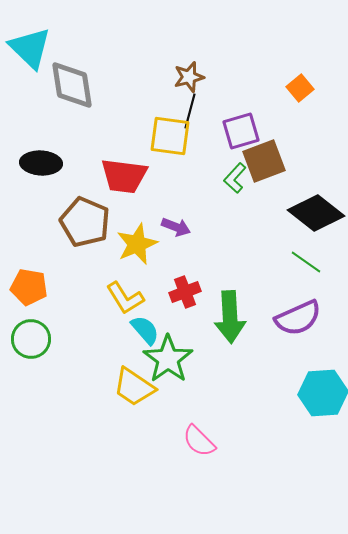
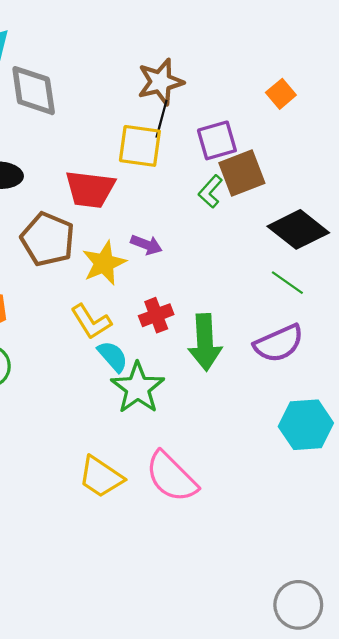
brown star: (189, 77) -> (160, 82), size x1.4
yellow trapezoid: (134, 387) -> (101, 477), moved
pink semicircle: (199, 441) -> (171, 477), size x1.5

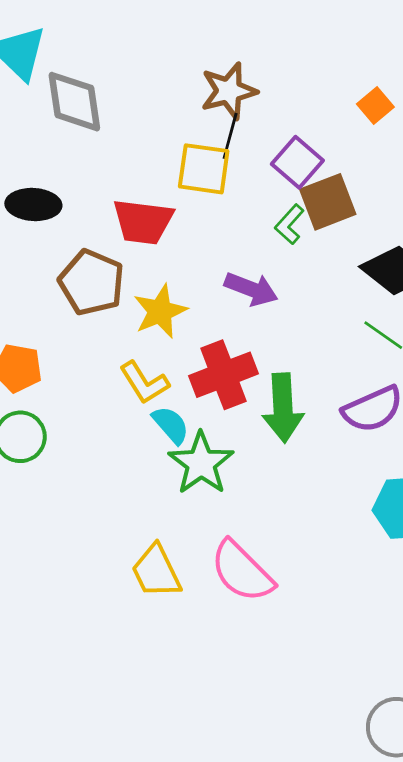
purple square: (217, 140) -> (297, 162), turned -33
purple arrow: (146, 245) -> (251, 289), moved, size x1.4
red cross: (156, 315) -> (224, 375), size x1.6
yellow trapezoid: (101, 477) -> (156, 571), turned 30

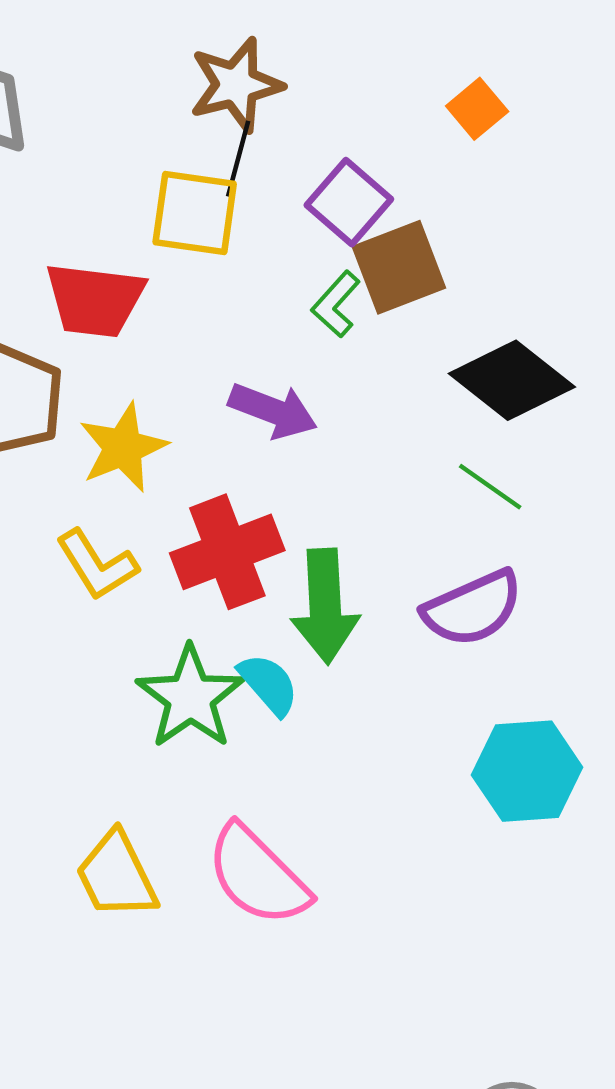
cyan semicircle: (171, 425) -> (269, 684), moved

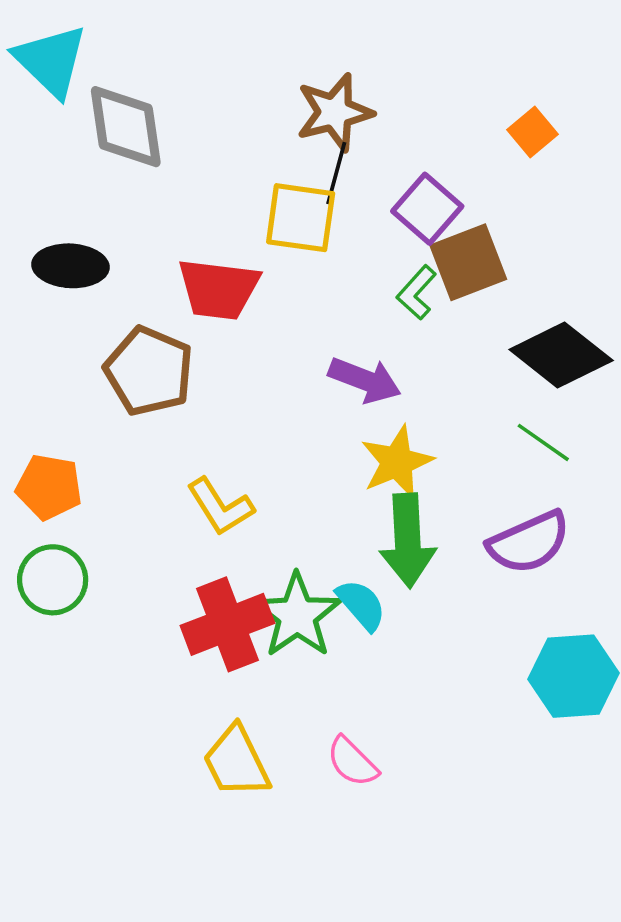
yellow star: (123, 448) -> (397, 462), moved
red cross: (227, 552) -> (227, 624), moved
pink semicircle: (258, 875) -> (352, 762), size x0.6

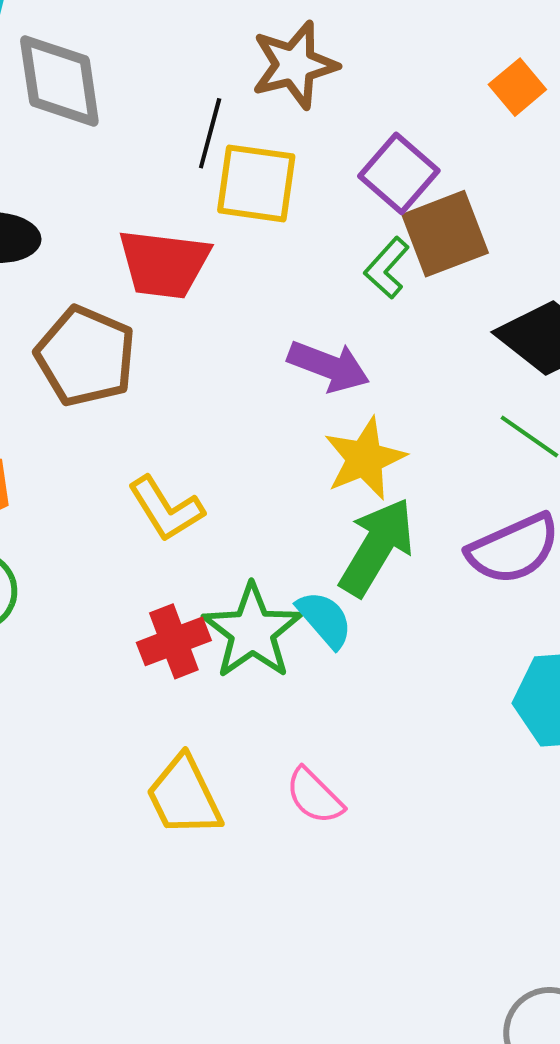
black line: (336, 173) -> (210, 133), moved
green arrow: (408, 541) -> (377, 547), turned -146
red cross: (227, 624) -> (174, 641), size x0.7

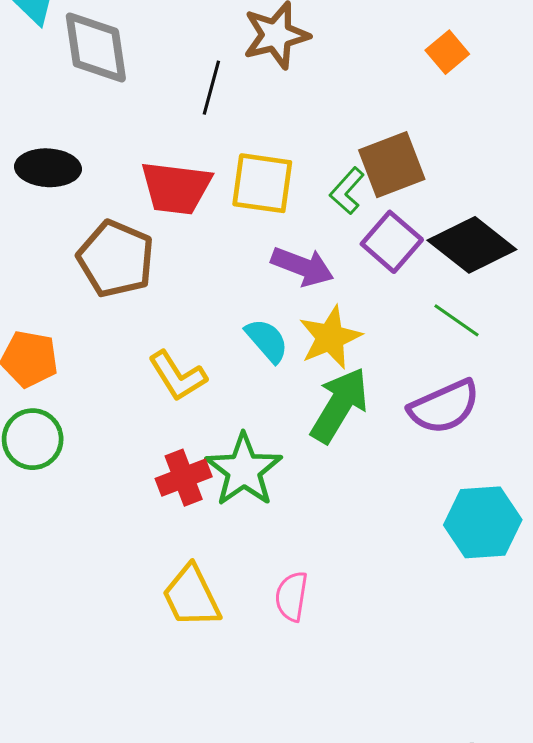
purple square: (399, 173) -> (392, 242), moved
yellow square: (256, 183) -> (262, 183), moved
cyan semicircle: (325, 619) -> (267, 340), moved
pink semicircle: (315, 796) -> (292, 596), turned 54

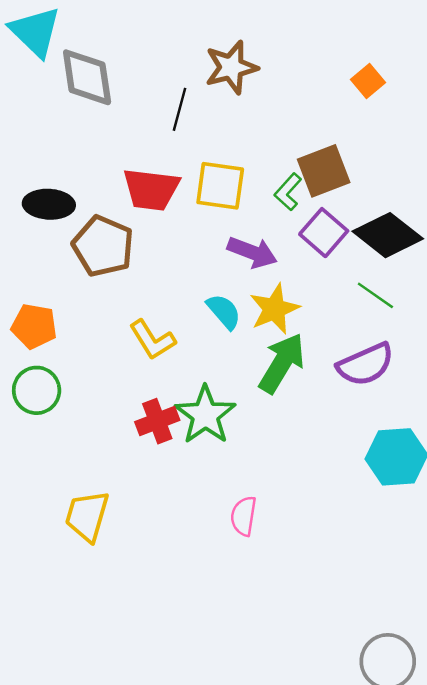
black ellipse: (48, 168) -> (49, 204), moved
yellow trapezoid: (191, 596) -> (87, 516), moved, turned 42

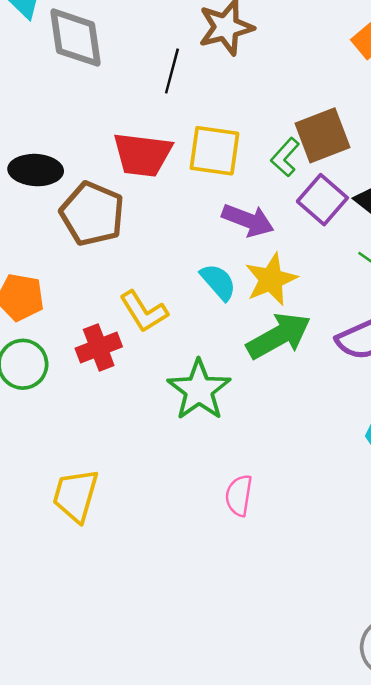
green arrow: (282, 363) -> (279, 336), turned 30
red cross: (157, 421) -> (99, 348), moved

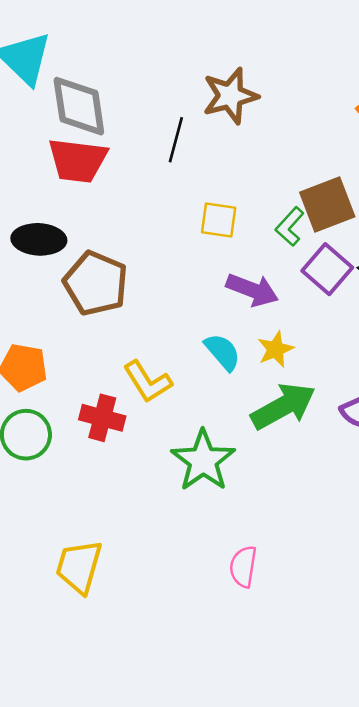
yellow square: (214, 151) -> (219, 220), size x0.7
red trapezoid: (142, 155) -> (78, 161), moved
yellow star: (271, 279) -> (276, 349), size x0.7
red cross: (99, 348) -> (102, 418), turned 36

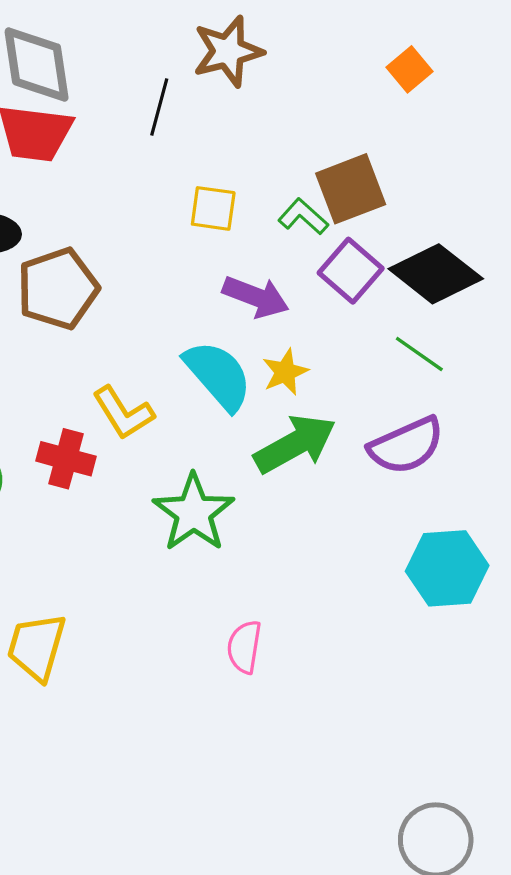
green L-shape: (290, 226) -> (303, 217), turned 90
brown pentagon: (96, 283) -> (58, 289), turned 30
cyan semicircle: (222, 352) -> (218, 375), size x1.5

